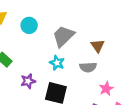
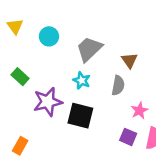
gray semicircle: (88, 67) -> (118, 85), turned -77
purple star: (28, 81) -> (48, 102), size x1.6

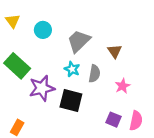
green rectangle: (20, 77) -> (17, 66), size x1.6
gray semicircle: (118, 85) -> (94, 74), moved
pink star: (139, 111) -> (122, 86), moved

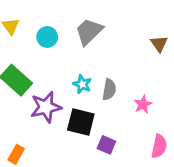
gray trapezoid: (79, 41) -> (89, 32), moved
brown triangle: (115, 51) -> (159, 44), moved
purple square: (114, 120) -> (106, 145), moved

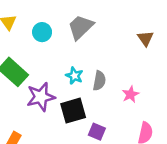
black square: (81, 122) -> (73, 111), turned -30

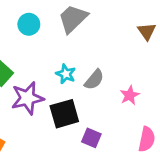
gray semicircle: (99, 81) -> (94, 80), turned 30

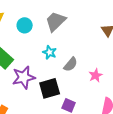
cyan star: (66, 74) -> (50, 52), moved

